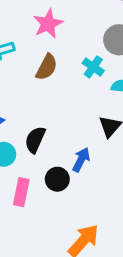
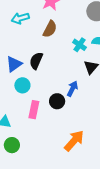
cyan cross: (93, 67) -> (80, 45), moved
black semicircle: (35, 140) -> (36, 61), moved

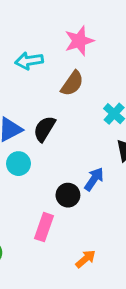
pink rectangle: (34, 110) -> (44, 227), moved
orange arrow: (74, 141) -> (86, 259), size x0.6

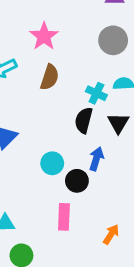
black semicircle: (44, 129) -> (84, 120), moved
cyan circle: (18, 164) -> (52, 163), moved

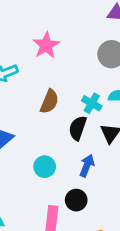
brown semicircle: (50, 77) -> (49, 102), moved
black circle: (77, 181) -> (76, 200), moved

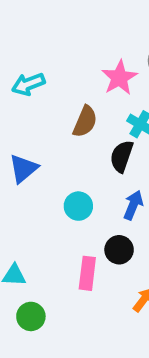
pink star: (46, 45) -> (119, 78), moved

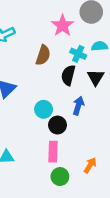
black circle: (119, 250) -> (57, 125), moved
green circle: (31, 316) -> (60, 177), moved

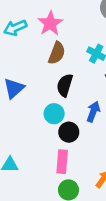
pink star: (63, 25) -> (50, 23), moved
black semicircle: (68, 75) -> (65, 85), moved

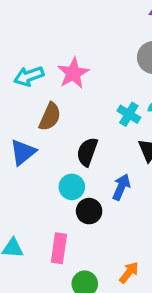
brown semicircle: (57, 53) -> (50, 117), moved
pink rectangle: (62, 162) -> (59, 248), moved

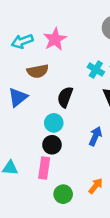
brown semicircle: (50, 117) -> (38, 71), turned 55
blue arrow: (121, 187) -> (95, 136), moved
black circle: (89, 211) -> (52, 145), moved

